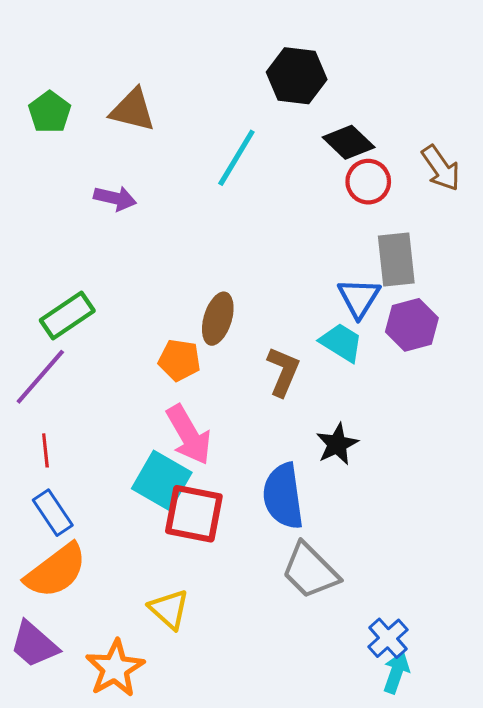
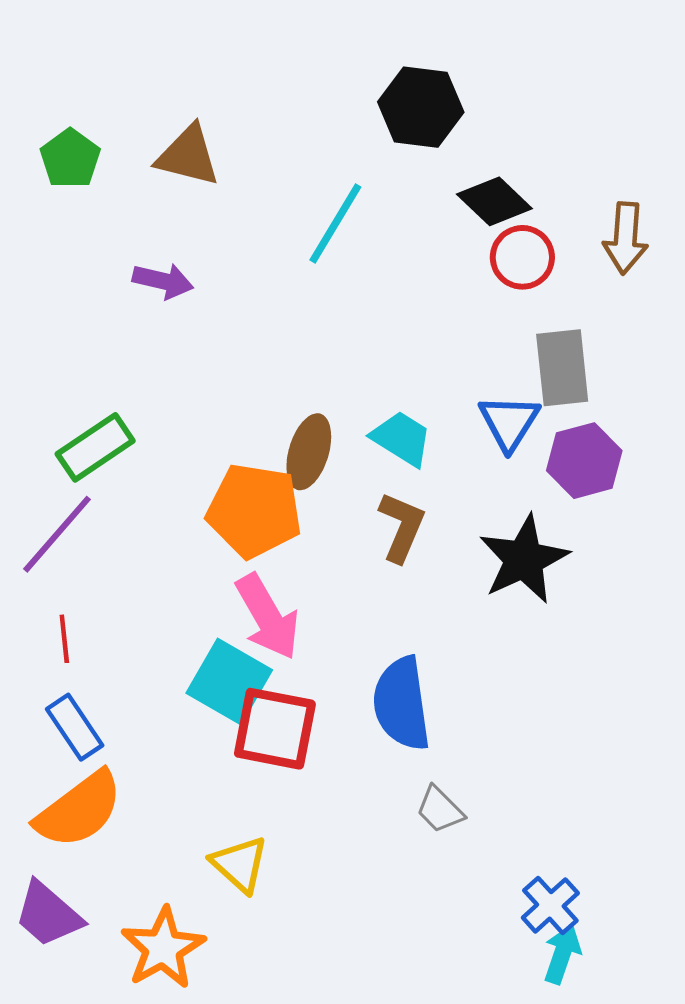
brown arrow: (441, 168) -> (626, 238), turned 39
cyan trapezoid: (341, 342) -> (402, 438), moved
orange pentagon: (179, 360) -> (254, 511), size x1.6
black star: (337, 444) -> (524, 559), moved, size x1.5
gray trapezoid: (310, 571) -> (440, 810), size x0.6

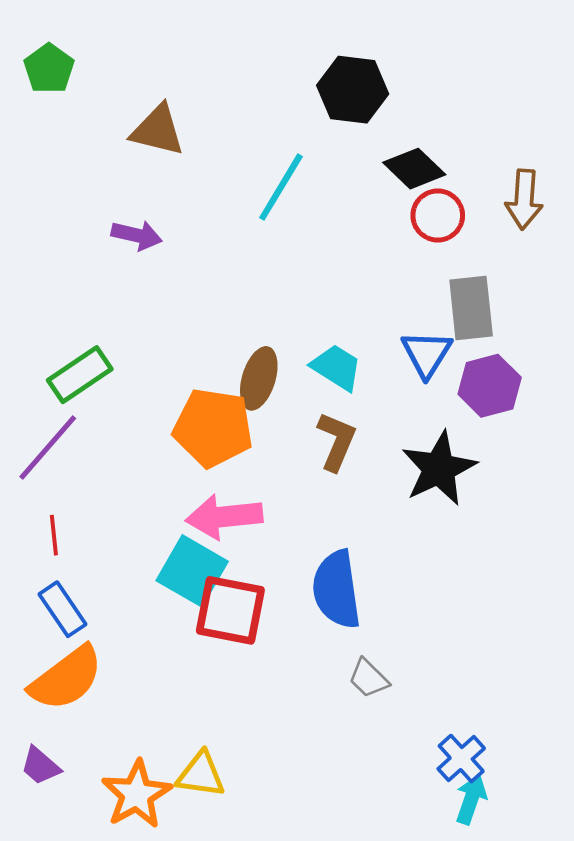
green pentagon: (70, 159) -> (49, 69), moved
pink arrow: (268, 617) -> (224, 517), turned 114
yellow triangle: (240, 864) -> (201, 775), moved, turned -34
purple trapezoid: (48, 914) -> (40, 766), size x0.7

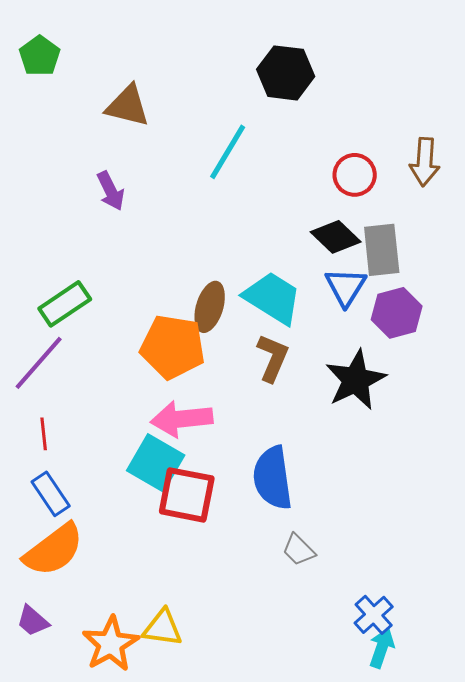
black diamond: (414, 169) -> (336, 237), moved
purple arrow: (137, 235) -> (111, 191), turned 51
cyan trapezoid: (337, 367) -> (273, 298), size x1.4

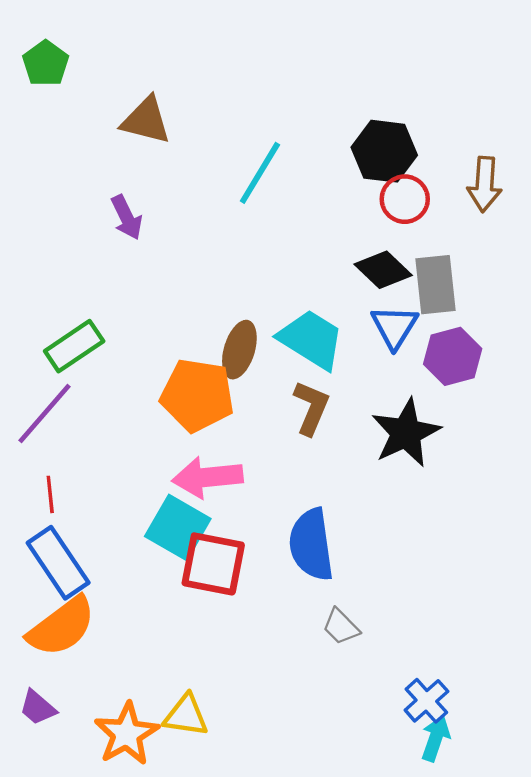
black hexagon: (286, 73) -> (384, 151), moved
blue rectangle: (51, 494) -> (58, 563), size x1.4

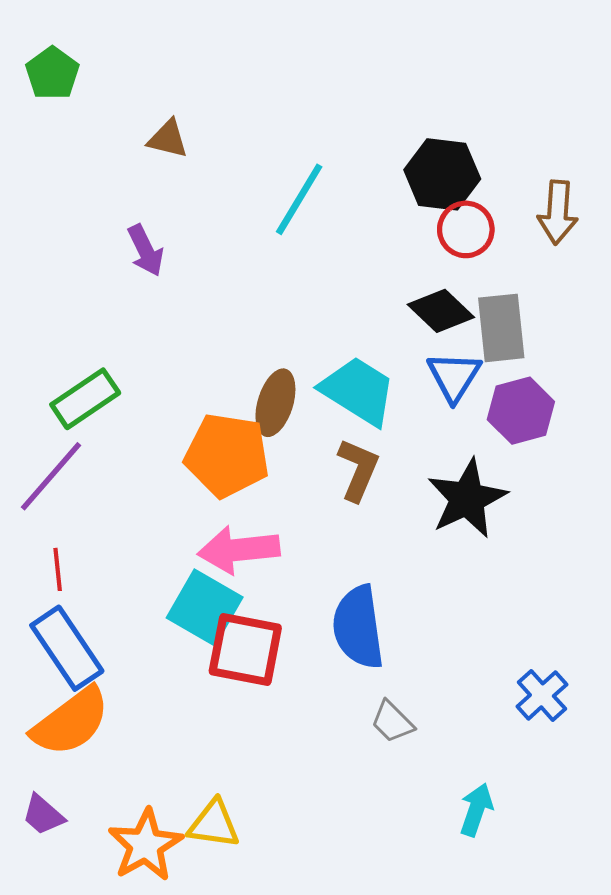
brown triangle: (146, 120) -> (168, 139), size x0.7
blue cross: (426, 701) -> (542, 695), moved
cyan arrow: (436, 738) -> (476, 810), moved

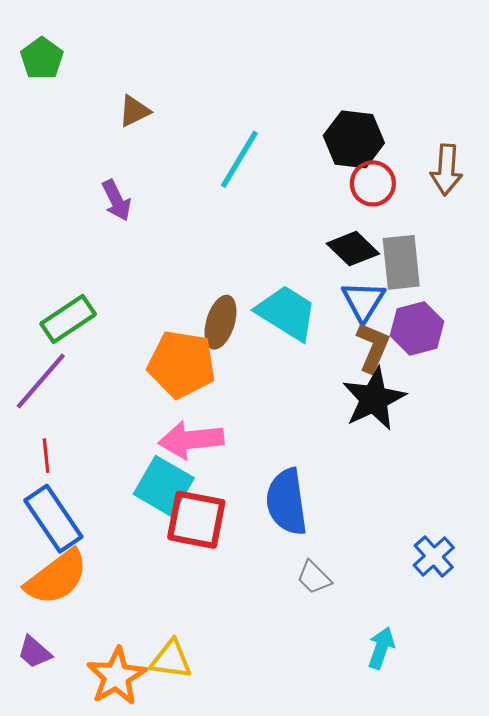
brown triangle: (168, 139) -> (134, 111), turned -40
brown L-shape: (358, 470) -> (373, 347), moved

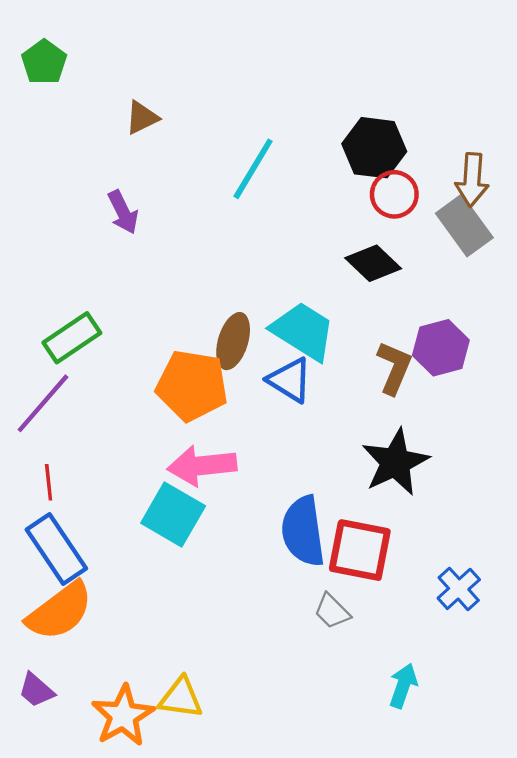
gray rectangle: (401, 262) -> (464, 225), moved, turned -30
blue triangle: (363, 301) -> (290, 380), moved, turned -30
black star: (374, 399) -> (395, 462), moved
red square: (196, 520) -> (360, 550), moved

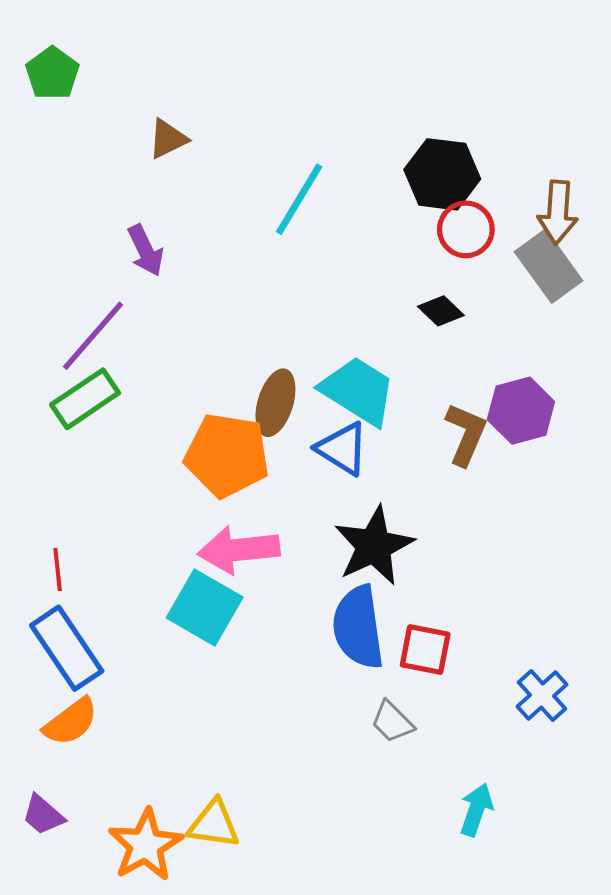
black diamond: (373, 263) -> (441, 311), size x0.7
purple line: (43, 403) -> (93, 336), moved
black star: (395, 462) -> (374, 546), moved
red square: (360, 550) -> (425, 650), size x0.7
orange semicircle: (60, 611) -> (71, 722), size x0.7

